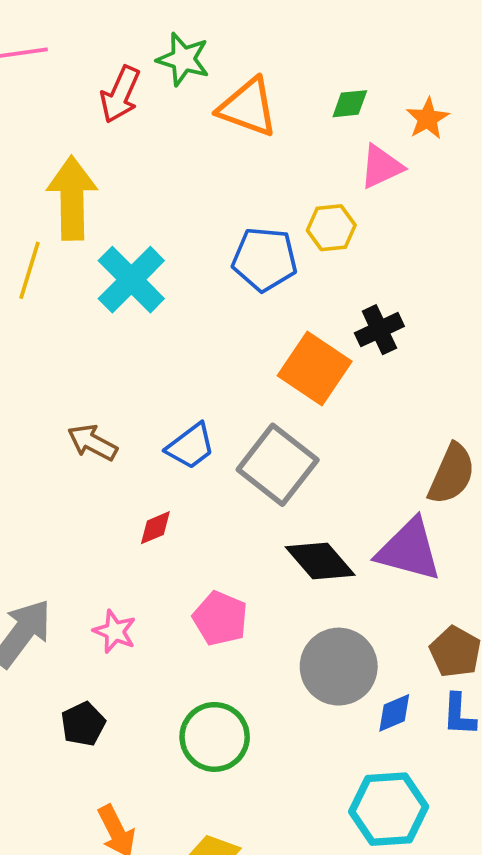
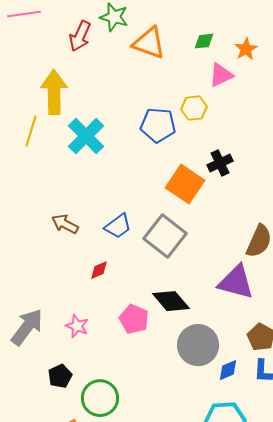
black diamond: (320, 561) -> (171, 301), moved
green circle: (215, 737) -> (100, 398), moved

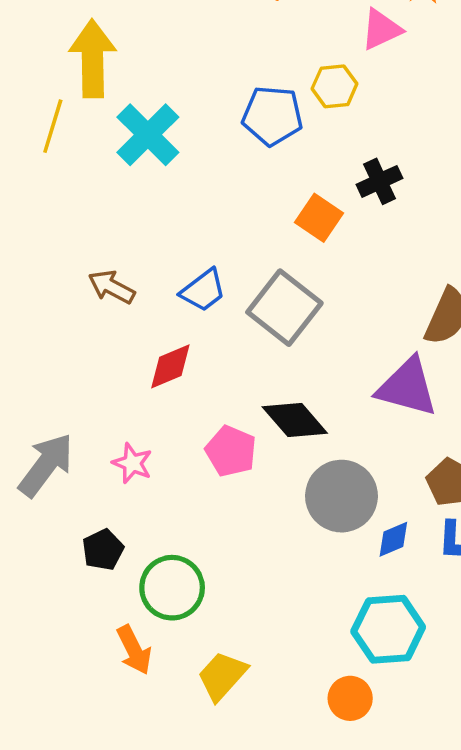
orange square: (185, 184) -> (319, 218), size x0.7
red diamond: (99, 270) -> (170, 366), size x1.4

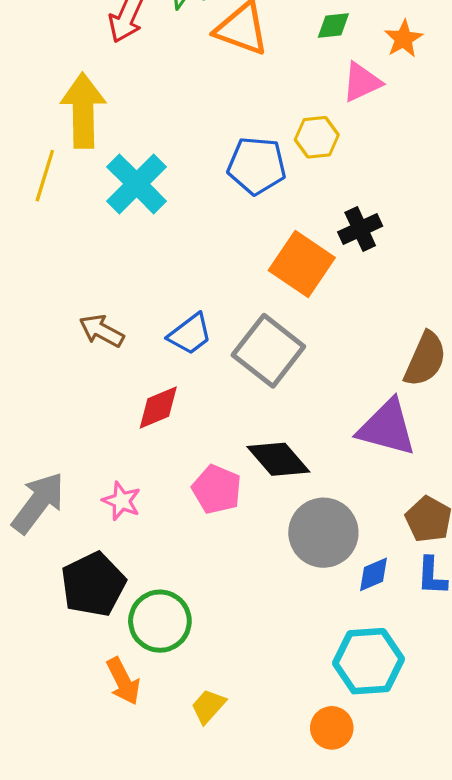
orange square: (319, 218) -> (302, 264), size x1.4
black pentagon: (103, 550) -> (93, 584), size x1.6
yellow trapezoid: (222, 676) -> (208, 706), size x0.7

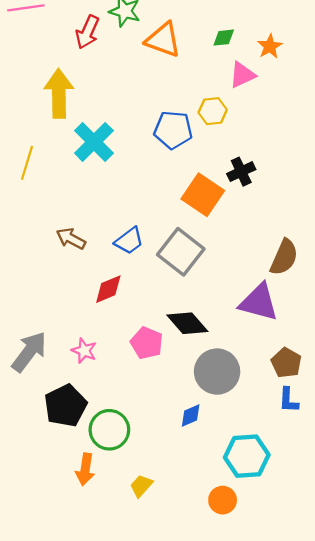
yellow line: (45, 176) -> (27, 163), moved
blue diamond: (373, 574) -> (191, 415), moved
orange arrow: (123, 681) -> (85, 469), turned 36

